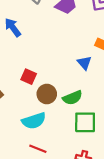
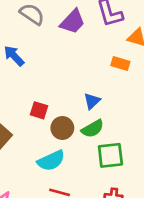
blue triangle: (84, 63) -> (92, 101), moved, turned 35

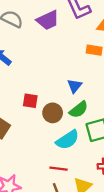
purple trapezoid: (73, 22) -> (48, 20), turned 30
cyan semicircle: (51, 161) -> (67, 140), moved

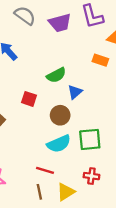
green semicircle: (79, 110) -> (56, 75), moved
brown circle: (53, 113) -> (60, 115), moved

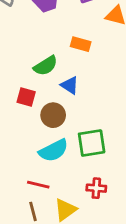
orange rectangle: (100, 60) -> (81, 44), moved
blue triangle: (75, 92) -> (70, 85), turned -42
red square: (29, 99) -> (26, 97), moved

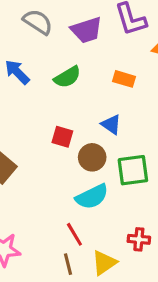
green semicircle: (46, 66) -> (67, 77), moved
green square: (92, 143) -> (133, 170), moved
red line: (38, 185) -> (74, 234), turned 45

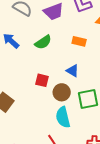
cyan semicircle: (92, 197) -> (63, 117), turned 105

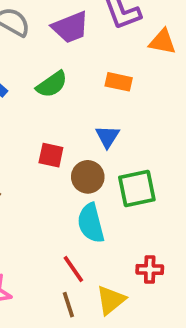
blue triangle: (73, 71) -> (107, 136), turned 32

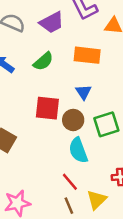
orange rectangle: (119, 82) -> (87, 55), size x1.5
red square: (51, 155) -> (47, 108), size x1.5

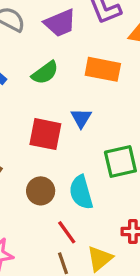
blue triangle: (83, 92) -> (81, 118), moved
brown circle: (73, 120) -> (41, 191), moved

